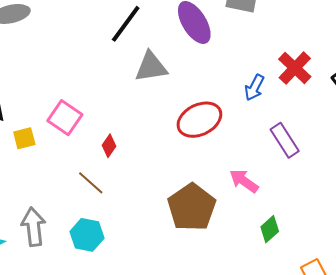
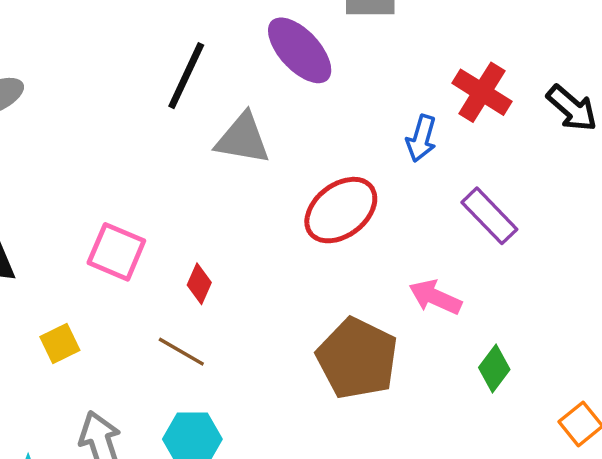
gray triangle: (151, 67) -> (243, 139), turned 30
yellow square: (24, 138) -> (60, 344), moved

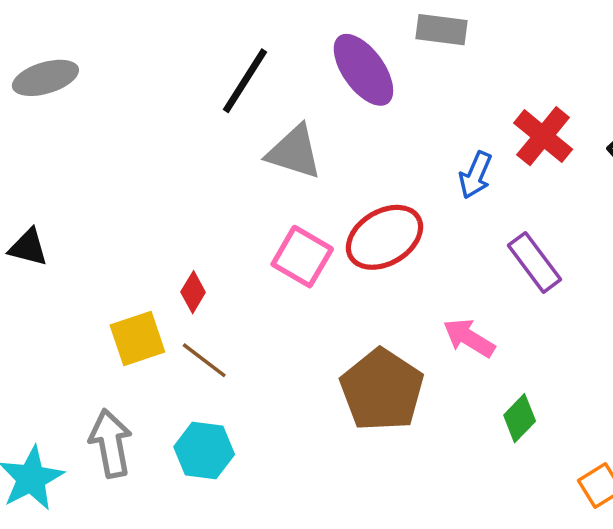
pink square: (116, 252) -> (302, 257), moved
red diamond: (199, 284) -> (193, 292), moved
yellow square: (60, 344) -> (137, 338), moved, size x1.4

